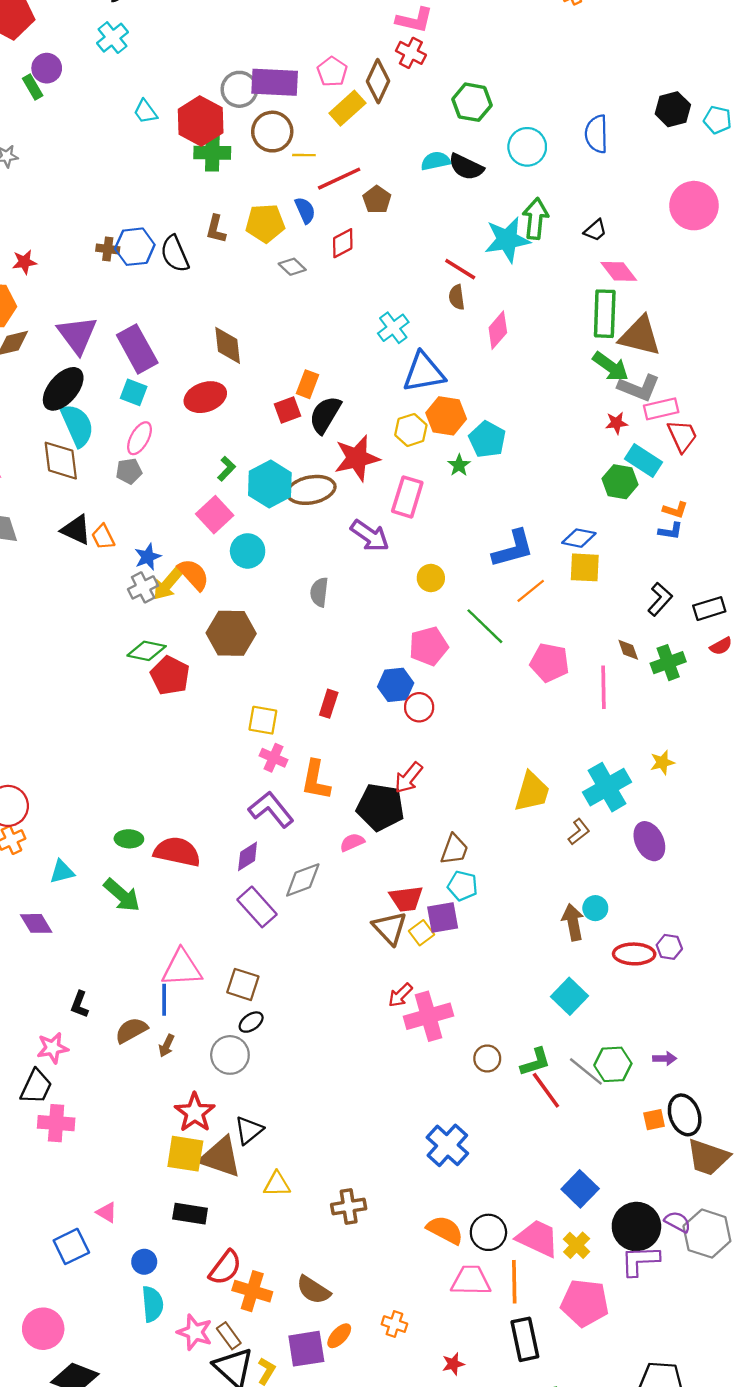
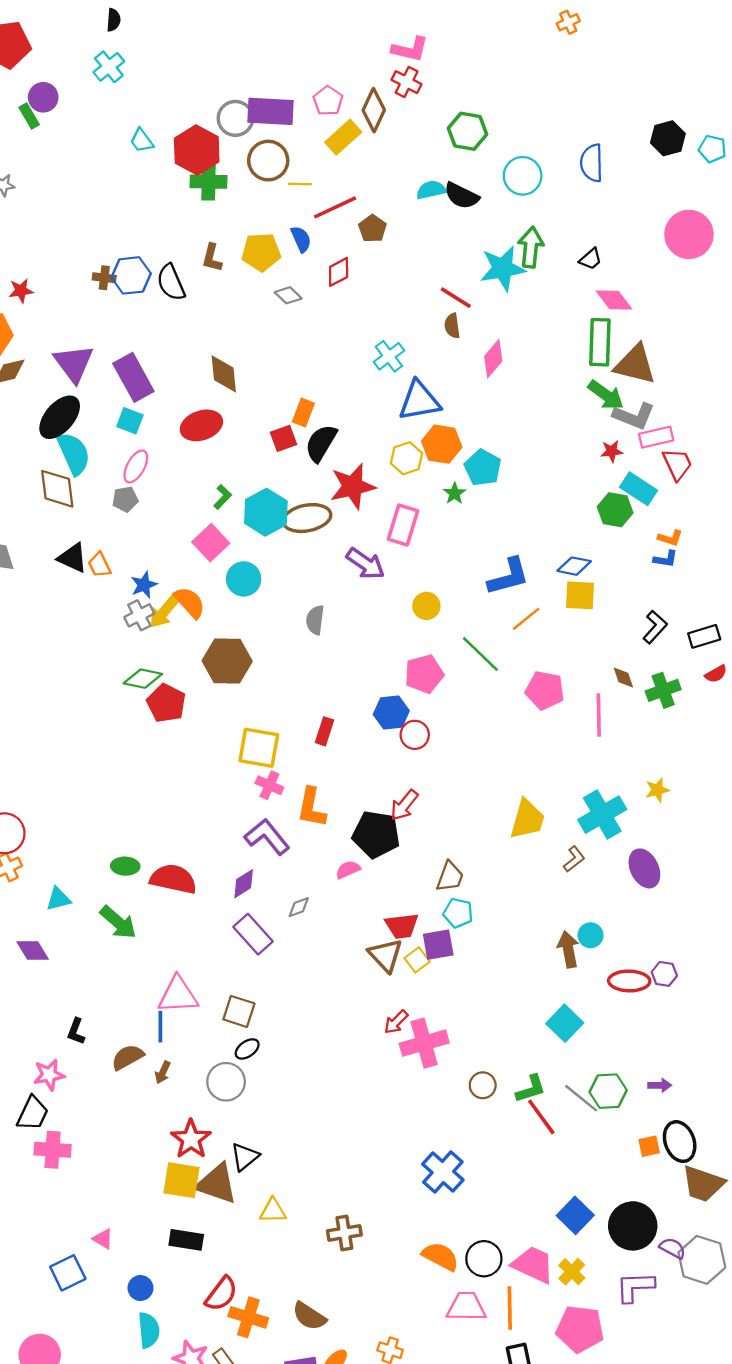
yellow square: (263, 720) -> (259, 748), size x1.4
gray diamond: (303, 880) -> (299, 907), size x0.6
black circle: (636, 1226) -> (633, 1226), moved

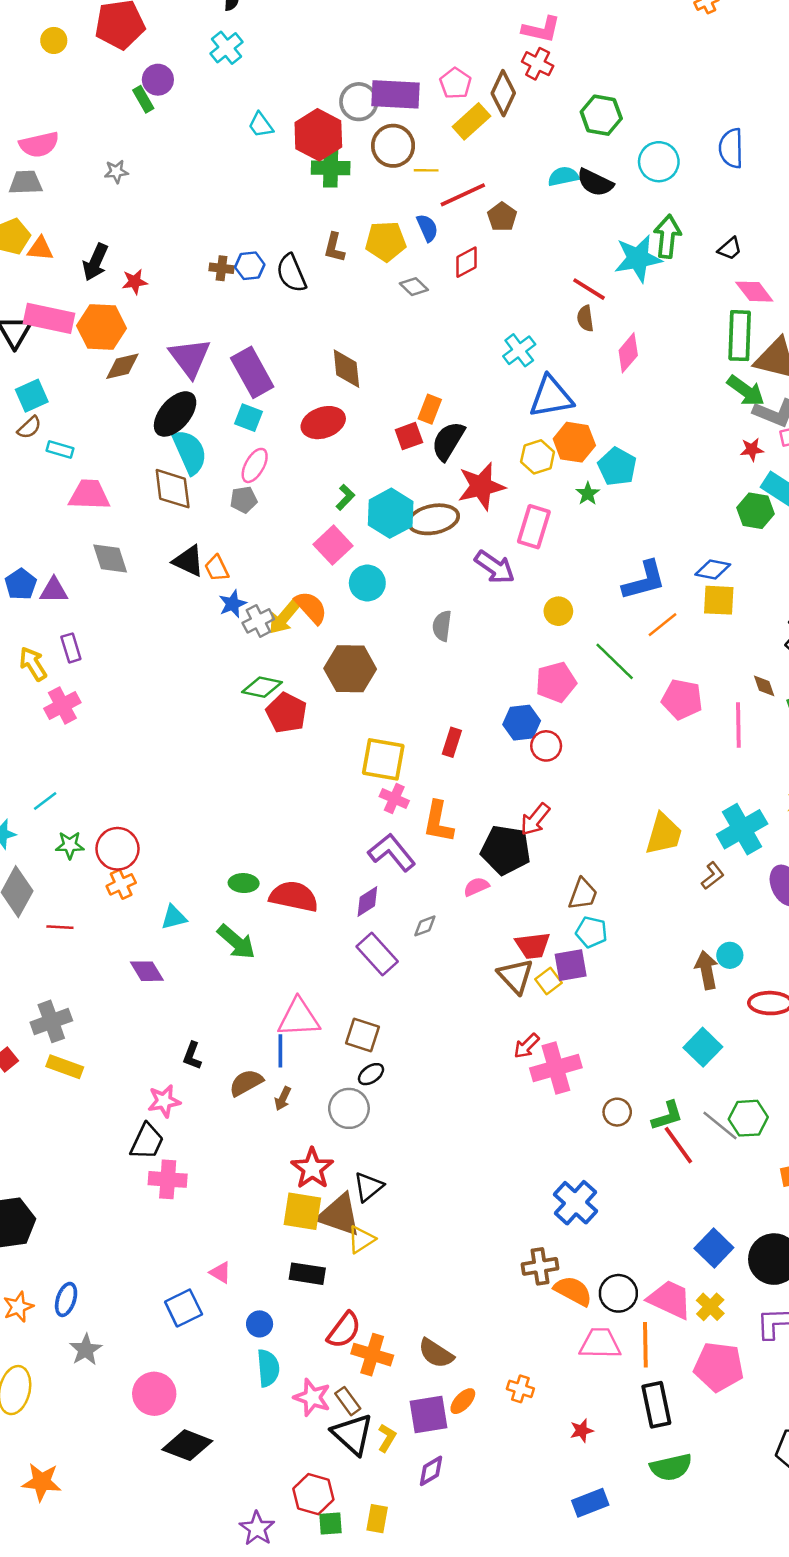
blue hexagon: (131, 275) -> (250, 266), size x0.7
blue star: (144, 585) -> (233, 604), moved
yellow triangle: (273, 1211) -> (361, 1239), moved, turned -32
brown cross: (344, 1233) -> (540, 1266), moved

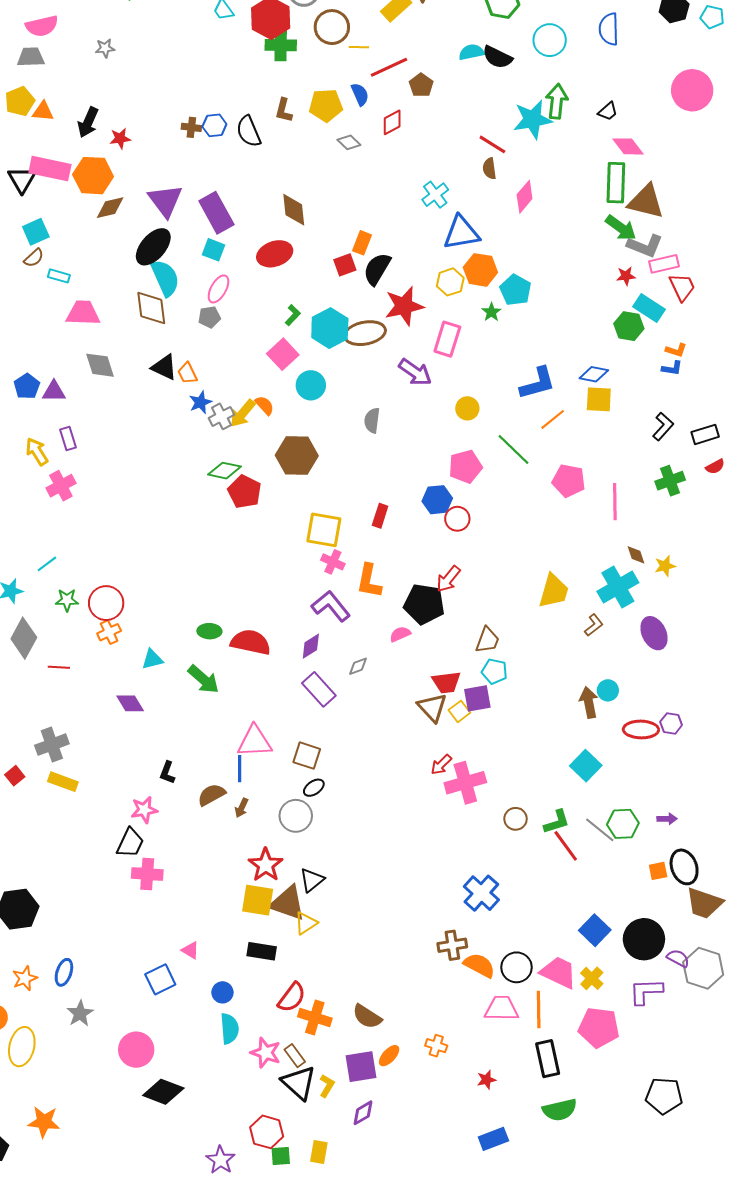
orange semicircle: (311, 607) -> (265, 405), size x0.7
brown diamond: (764, 686) -> (636, 555), moved

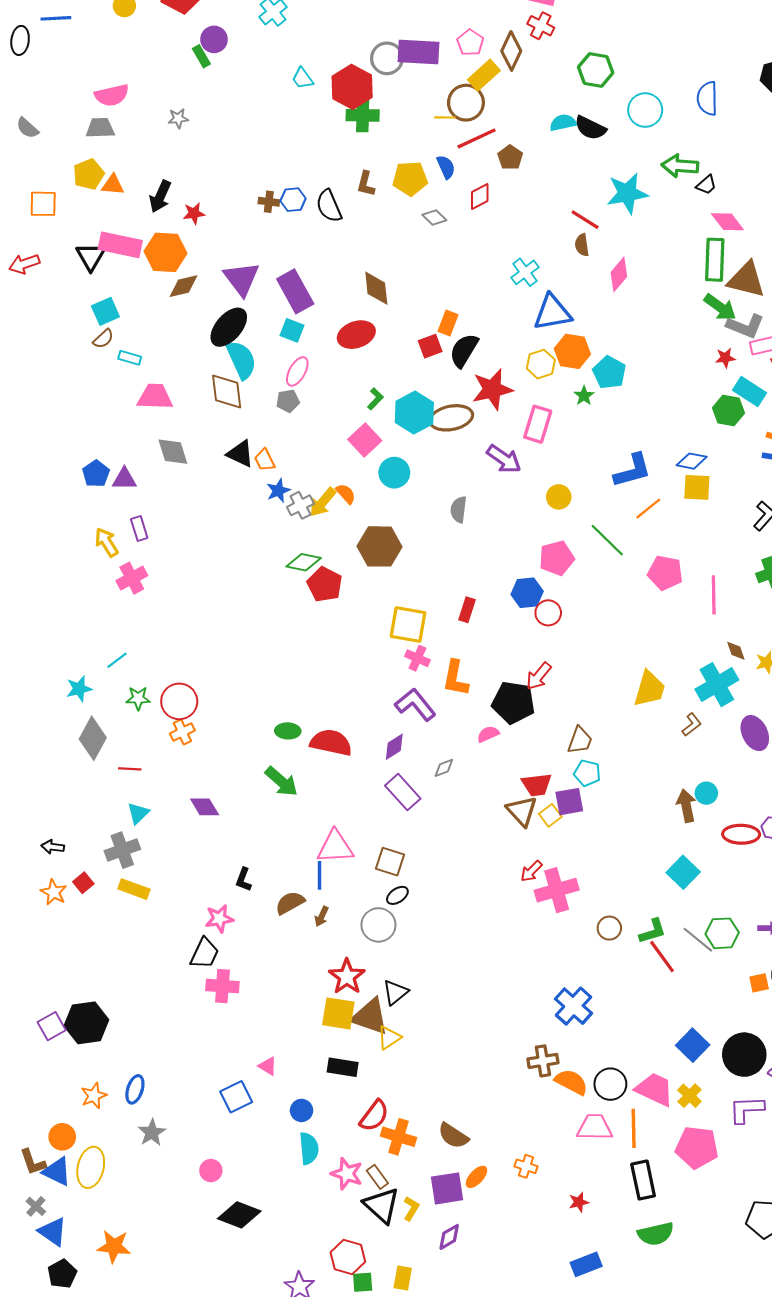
brown circle: (332, 27) -> (466, 103), moved
green arrow: (557, 101) -> (680, 166), moved, turned -92
cyan triangle: (152, 659) -> (138, 813), moved, turned -30
pink circle: (136, 1050) -> (211, 1171), size x0.6

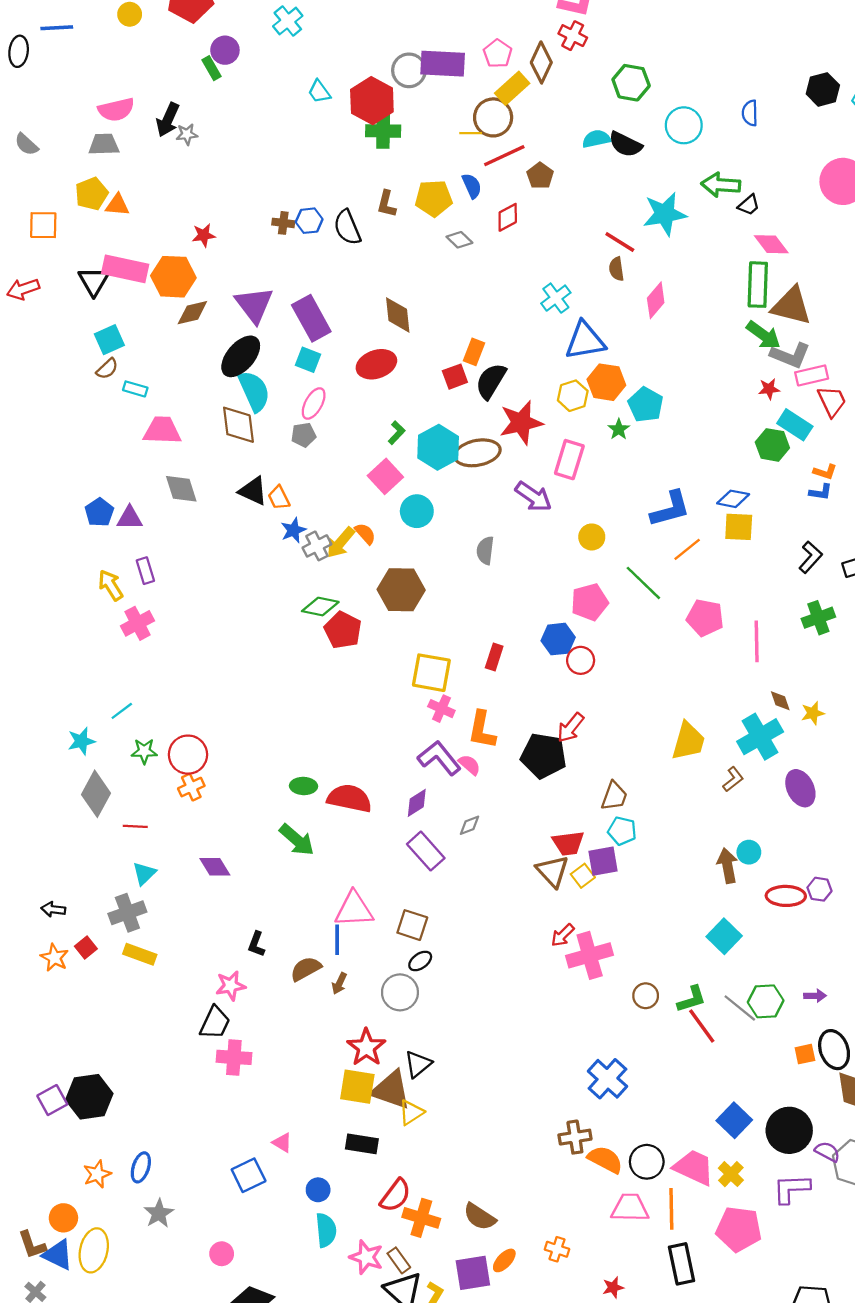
blue semicircle: (707, 98) -> (750, 113), size x0.7
black arrow: (160, 196) -> (168, 120), moved
pink semicircle: (488, 734) -> (470, 765), moved, turned 65

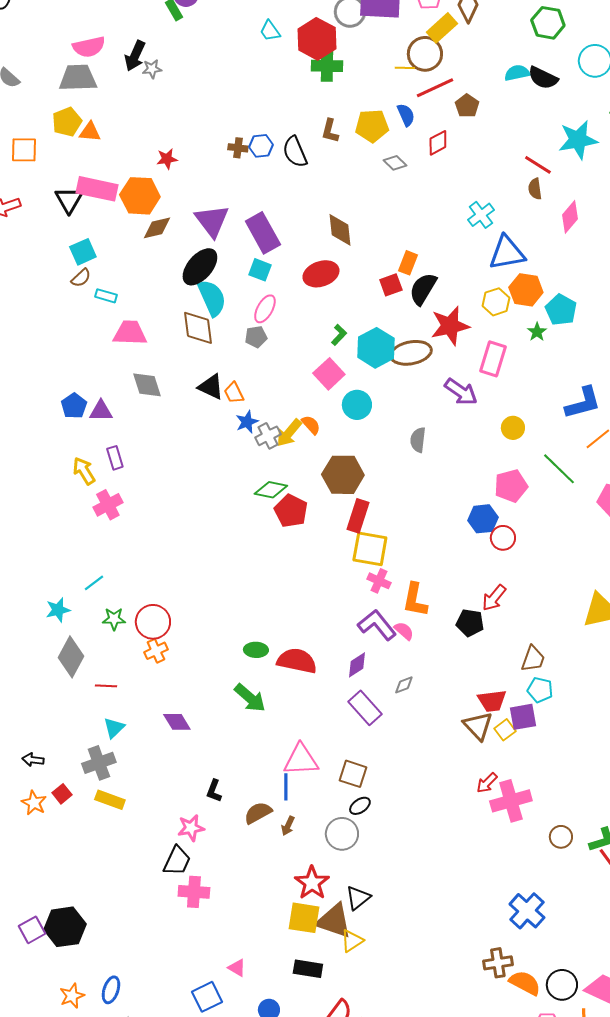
gray trapezoid: (104, 144) -> (78, 78), size x1.4
red rectangle: (494, 657) -> (358, 516), moved, size x1.4
black pentagon: (544, 756) -> (470, 623), size x0.7

